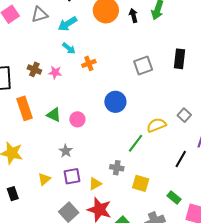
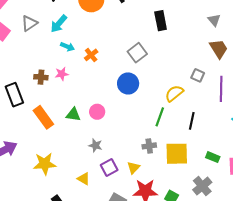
black rectangle: (180, 59) -> (161, 21), moved
gray square: (143, 65) -> (137, 53), moved
black line: (181, 159) -> (192, 121), moved
yellow triangle: (44, 179) -> (84, 179), turned -32
yellow square: (141, 183) -> (177, 154), size x1.4

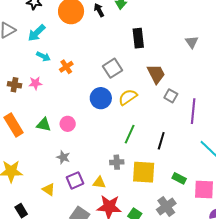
brown trapezoid: (219, 49) -> (156, 74), moved
yellow semicircle: (174, 93) -> (128, 97), moved
yellow triangle: (133, 168) -> (99, 183), turned 48

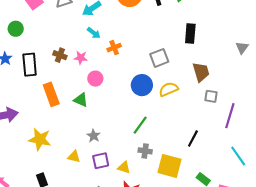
gray square: (171, 96) -> (211, 96), turned -32
pink circle: (68, 124) -> (95, 79), moved
green line: (130, 134) -> (140, 125), moved
yellow triangle: (49, 189) -> (74, 157), moved, turned -32

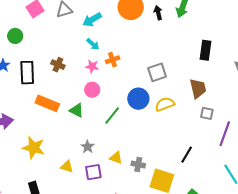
black rectangle: (190, 33) -> (205, 50), moved
pink star: (81, 58) -> (92, 66), moved
orange rectangle: (51, 94) -> (47, 103), turned -50
green line: (140, 125) -> (112, 115), moved
yellow triangle: (124, 168) -> (116, 158), moved

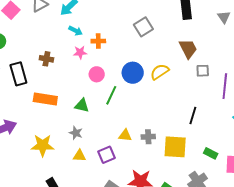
orange cross: (113, 60) -> (98, 41), turned 32
gray square: (157, 72) -> (143, 27), moved
pink circle: (92, 90) -> (97, 74), moved
green triangle: (76, 110) -> (82, 105), moved
gray star: (88, 147) -> (76, 133), moved

